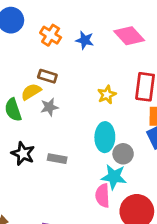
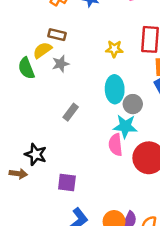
yellow star: (107, 95) -> (114, 49), turned 30
black star: (23, 154) -> (36, 154), moved
gray rectangle: (57, 159) -> (71, 112), turned -60

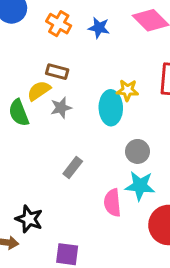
cyan ellipse: (115, 89) -> (111, 108), moved
gray circle: (133, 104) -> (137, 151), moved
pink semicircle: (116, 145) -> (112, 203), moved

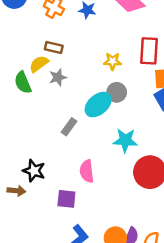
cyan ellipse: (111, 108) -> (98, 105), moved, turned 52
gray circle: (137, 151) -> (117, 92), moved
pink semicircle: (112, 203) -> (87, 171), moved

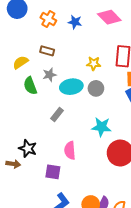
yellow semicircle: (39, 64) -> (21, 62), moved
green semicircle: (23, 83) -> (30, 86), moved
cyan ellipse: (98, 105) -> (71, 87), moved, turned 30

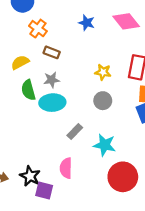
orange cross: (48, 19) -> (38, 29), moved
cyan ellipse: (71, 87) -> (52, 103), moved
gray rectangle: (57, 114) -> (75, 131), moved
black star: (28, 148) -> (30, 176), moved

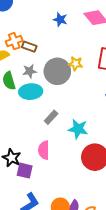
orange cross: (38, 29) -> (14, 41), moved, turned 35
gray circle: (103, 101) -> (57, 71), moved, size x1.6

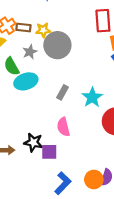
yellow star: (76, 64) -> (43, 30), moved
cyan ellipse: (31, 92) -> (26, 81), moved
cyan star: (78, 129) -> (92, 97), turned -30

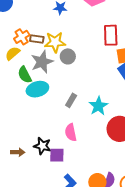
yellow star: (43, 30) -> (55, 42), size x1.5
gray circle: (57, 45) -> (68, 56), size x0.6
gray star: (30, 52) -> (42, 62), size x1.6

